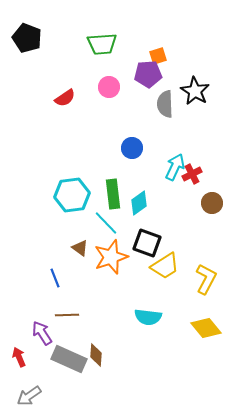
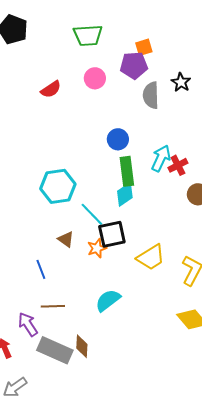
black star: (195, 91) -> (181, 82), size x0.7
green rectangle: (113, 194) -> (127, 171), moved
black square: (147, 243) -> (112, 234), moved, turned -32
orange star: (111, 257) -> (97, 248), size x0.6
cyan semicircle: (148, 317) -> (108, 300), moved, turned 136

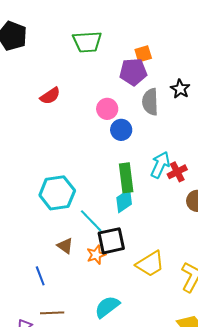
pink circle: (95, 78) -> (107, 109), moved
blue circle: (118, 139) -> (121, 130), moved

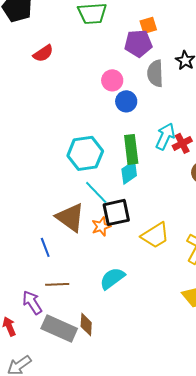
red semicircle: (50, 96) -> (43, 53), moved
cyan hexagon: (57, 193) -> (85, 153), moved
brown triangle: (65, 246) -> (70, 217), size x1.8

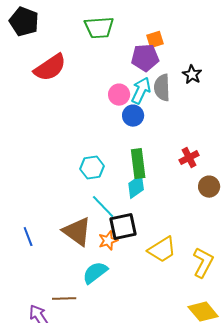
red semicircle: (43, 53) -> (50, 68), size x1.6
cyan arrow: (165, 136) -> (141, 91), moved
cyan hexagon: (85, 153) -> (92, 168), size x0.7
blue line: (45, 247) -> (28, 237), moved
cyan semicircle: (112, 278) -> (95, 273), moved

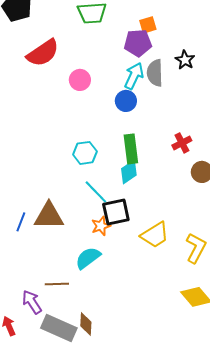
pink circle: (119, 95) -> (80, 80), moved
brown triangle: (77, 232) -> (49, 216), moved, turned -36
blue line: (28, 237) -> (21, 222), turned 42

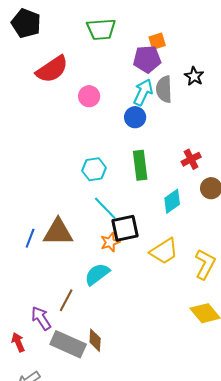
cyan diamond: (129, 172) -> (172, 201), moved
brown line: (57, 284) -> (66, 300), turned -60

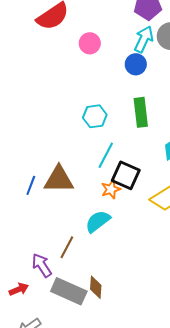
cyan line: (105, 208) -> (106, 155), turned 72
black square: (125, 228) -> (126, 175), turned 36
red arrow: (18, 342) -> (19, 289), turned 90

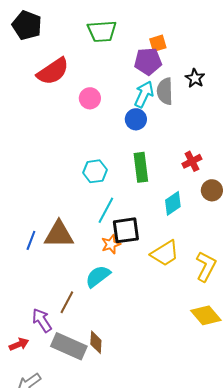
black square: (126, 175) -> (126, 230), turned -32

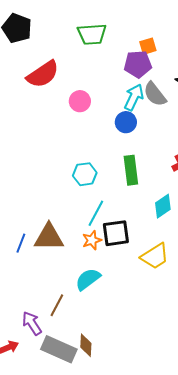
gray semicircle: (165, 91) -> (155, 94), turned -36
orange star: (111, 244) -> (92, 240), moved

